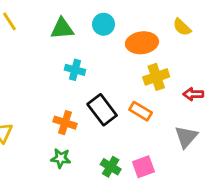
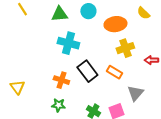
cyan cross: (75, 70) -> (68, 43), size x1.5
gray triangle: (186, 137) -> (135, 93), moved

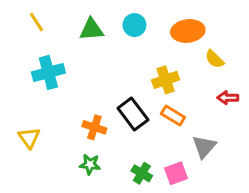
yellow semicircle: (143, 13) -> (214, 59), moved
orange ellipse: (115, 24) -> (188, 31), moved
cyan cross: (68, 43) -> (48, 72), moved, turned -30
yellow cross: (125, 48) -> (166, 80), moved

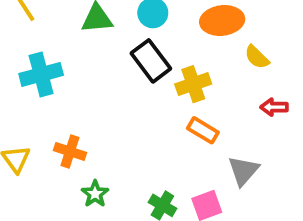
black rectangle: (133, 114) -> (151, 61), moved
orange cross: (94, 127) -> (70, 151), moved
green star: (90, 164) -> (95, 194), turned 30

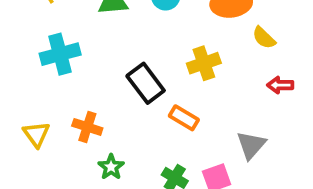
black rectangle: (151, 61) -> (146, 83), moved
orange rectangle: (203, 130) -> (184, 118), moved

